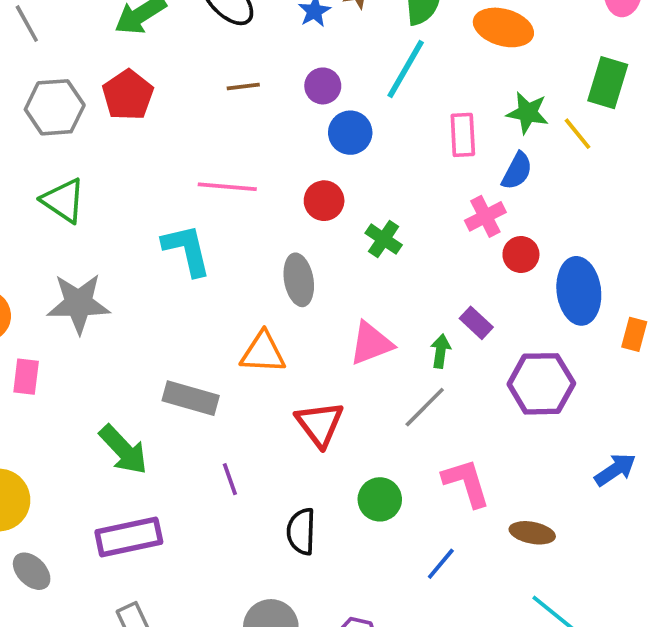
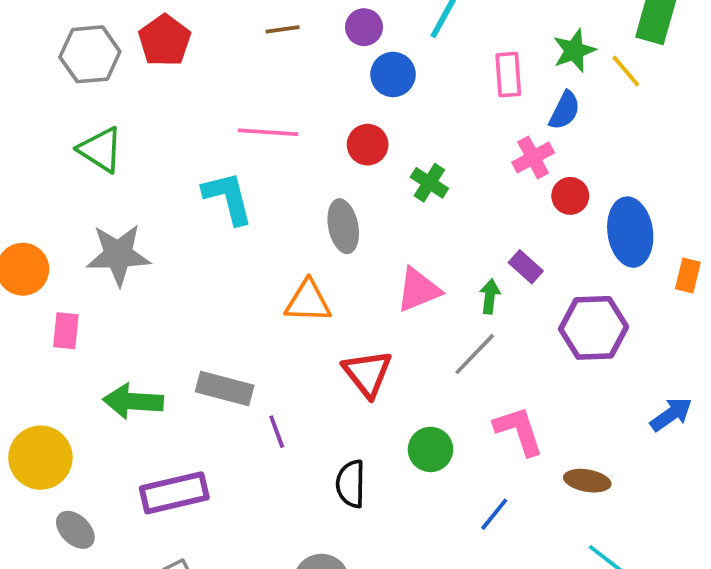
green star: (528, 113) -> (574, 51), turned -30
gray rectangle: (191, 398) -> (225, 388), moved
green arrow: (123, 450) -> (133, 401), moved, turned 138

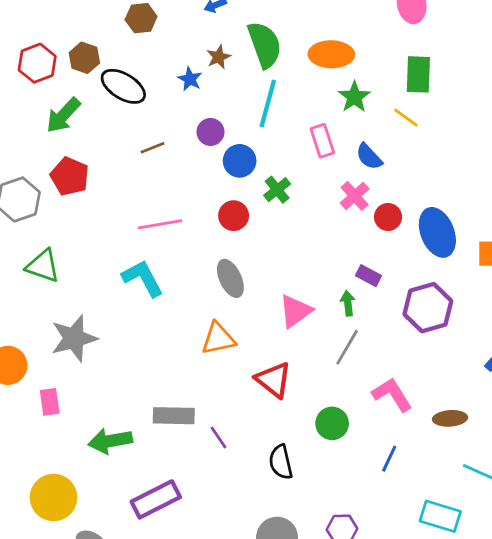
green star: (574, 51) -> (354, 97), moved
blue semicircle: (565, 110) -> (369, 157), turned 124
green cross: (429, 183) -> (277, 190), moved, turned 32

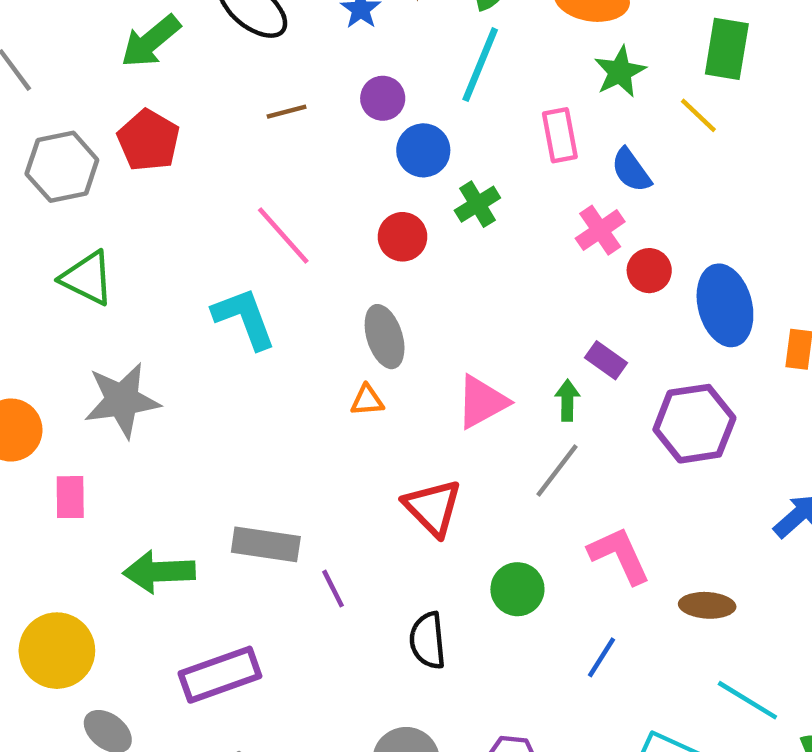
pink line: (160, 224) -> (283, 235), turned 51
orange triangle: (218, 339) -> (367, 400), moved, size x0.6

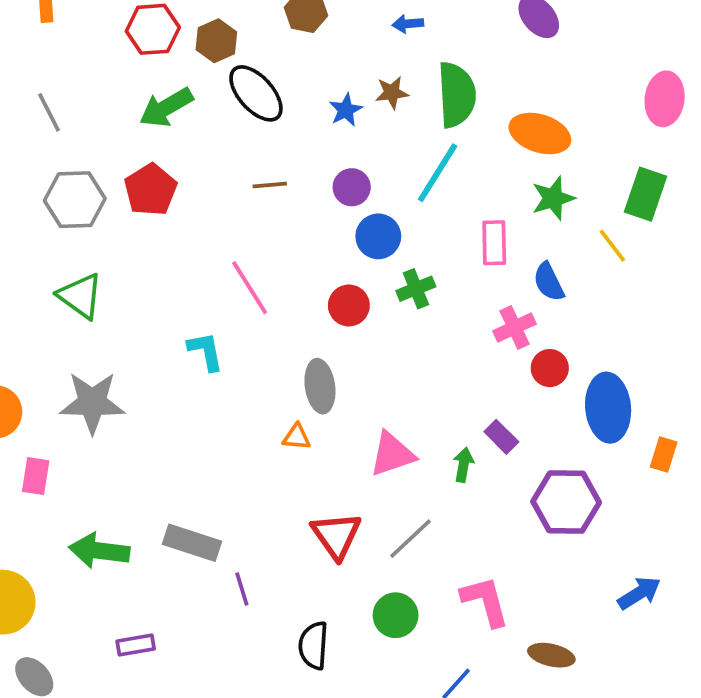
cyan L-shape: (244, 318) -> (206, 351), size x0.7
gray line: (557, 470) -> (411, 539), moved
purple rectangle: (220, 675) -> (136, 645), size x0.6

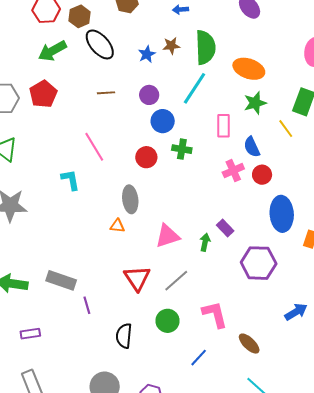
green cross: (416, 289) -> (182, 149), turned 30
red circle: (550, 368) -> (262, 175), moved
brown ellipse: (551, 655) -> (249, 344), turned 30

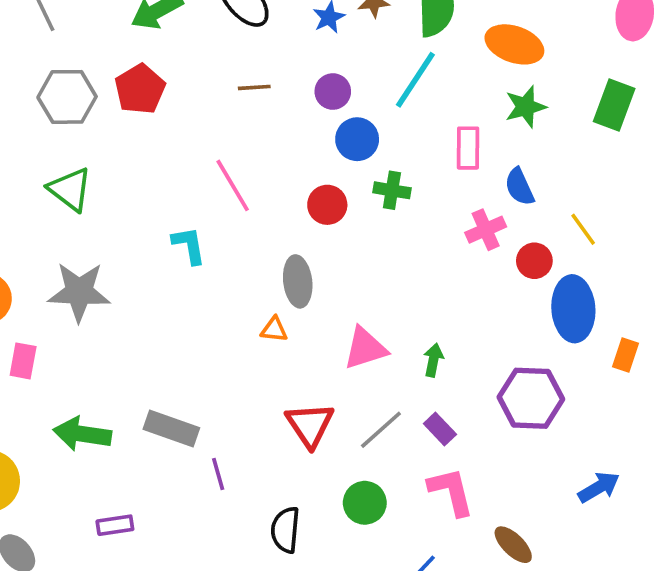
yellow line: (286, 129) -> (583, 229), moved
red circle: (262, 175) -> (534, 261), moved
purple rectangle: (225, 228) -> (440, 429), moved

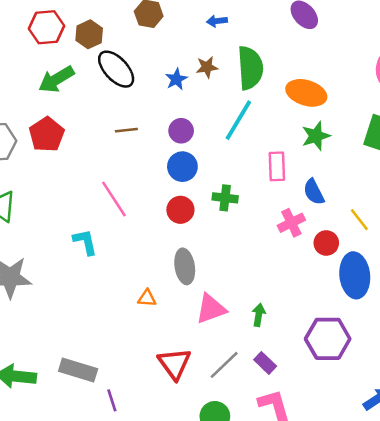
blue circle: (357, 139) -> (182, 167), moved
gray ellipse: (298, 281) -> (185, 266), moved

